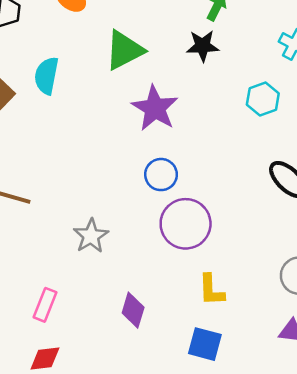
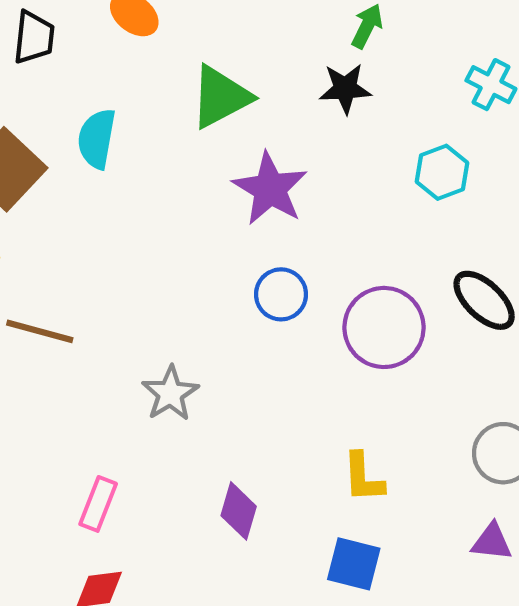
purple circle: (186, 224) -> (384, 327), moved

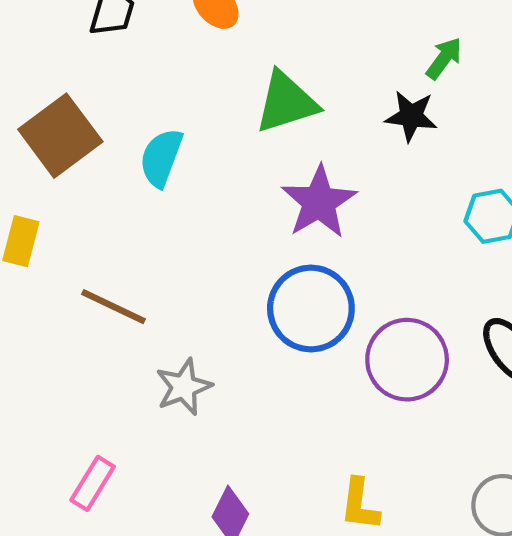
cyan semicircle: (97, 139) -> (161, 158), moved
blue circle: (281, 294) -> (311, 308), size x1.6
brown line: (40, 331) -> (113, 307), moved

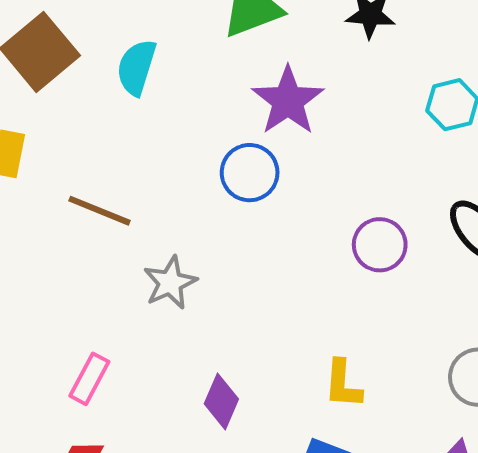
blue circle: (311, 308) -> (250, 173), moved, size x0.7
purple circle: (407, 360) -> (380, 245), size x0.7

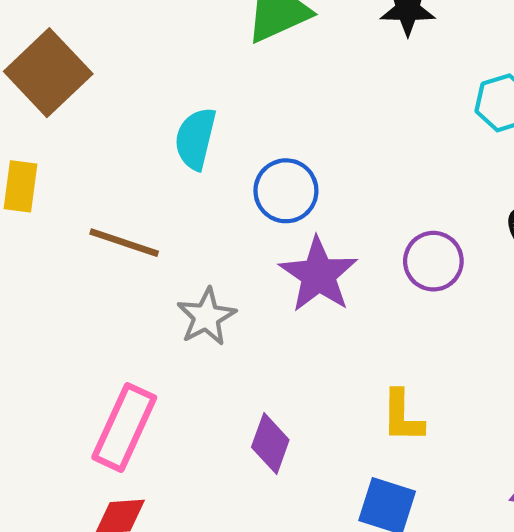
cyan semicircle: (136, 67) -> (195, 139), moved
purple star: (288, 101) -> (318, 275), moved
pink rectangle: (89, 379) -> (124, 427), size x1.5

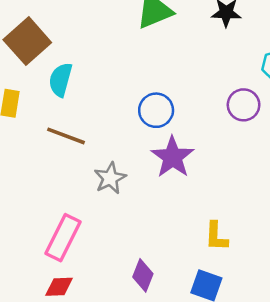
cyan semicircle: (195, 139) -> (61, 80), moved
purple circle: (433, 261) -> (244, 105), moved
purple diamond: (270, 443) -> (143, 275), moved

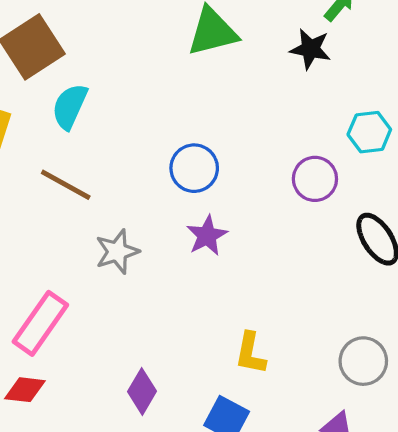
purple star: (173, 157) -> (207, 236), size x0.7

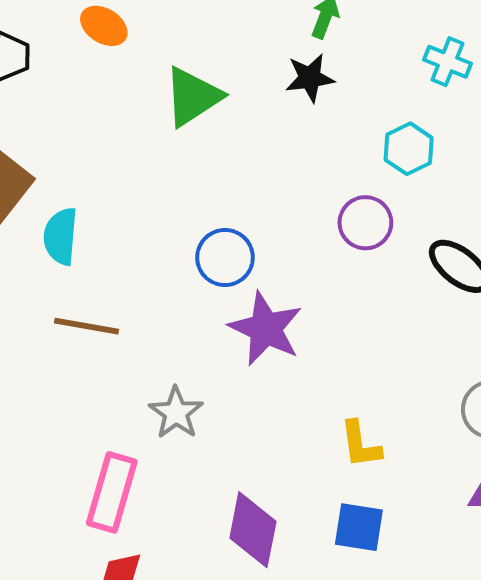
purple star: (207, 236) -> (266, 329), size x1.5
gray star: (117, 252) -> (176, 413), moved
purple diamond: (142, 391) -> (253, 530), size x1.4

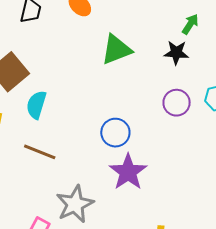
purple circle: (365, 223) -> (177, 103), moved
gray star: (176, 413) -> (75, 204), size x1.4

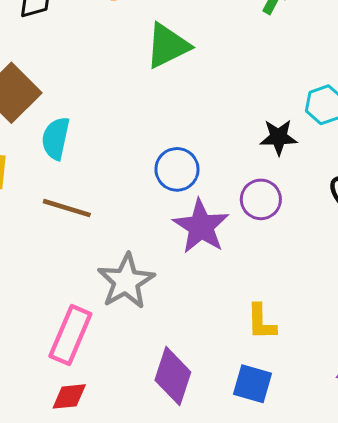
black star: (176, 53) -> (279, 137), moved
purple circle: (177, 103) -> (261, 199), moved

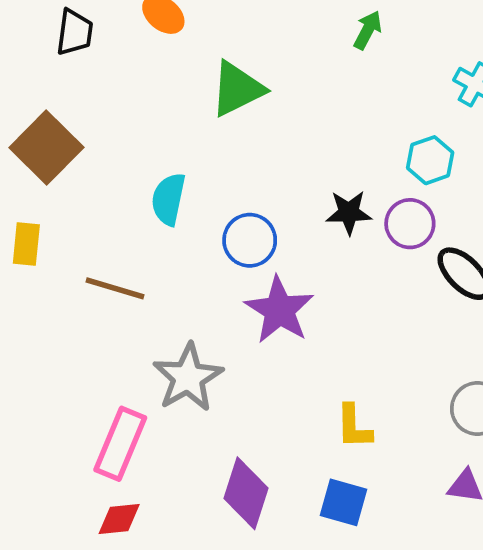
black star: (279, 137) -> (349, 213), moved
cyan semicircle: (56, 138) -> (168, 199), moved
purple circle: (261, 199) -> (410, 224), moved

